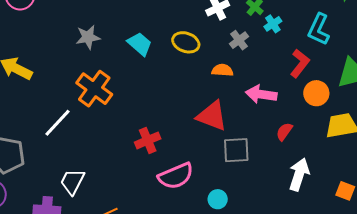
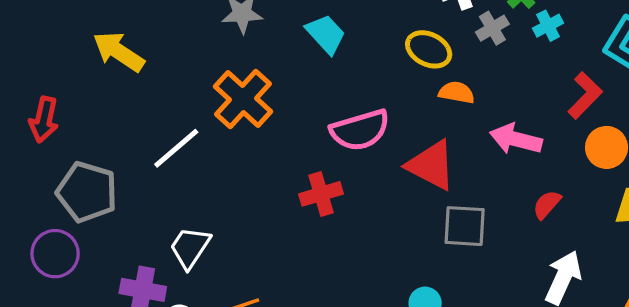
gray cross: (239, 40) -> (492, 28), moved
yellow ellipse: (186, 42) -> (429, 49), moved
pink semicircle: (176, 176) -> (360, 130), moved

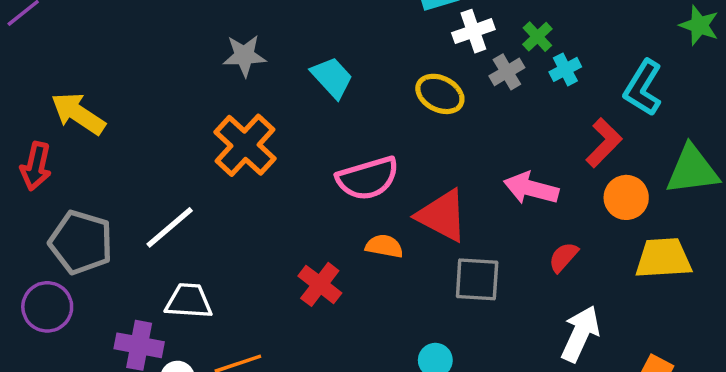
yellow arrow: (119, 52) -> (78, 114), moved
orange semicircle: (457, 93) -> (384, 246), moved
white line: (176, 148) -> (170, 227), moved
red cross: (321, 194) -> (320, 284), moved, turned -36
white trapezoid: (190, 248) -> (189, 301), turned 60

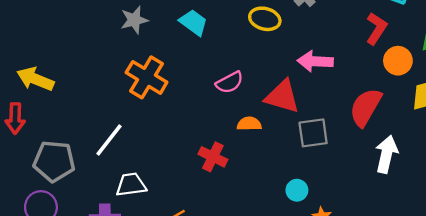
pink semicircle: (368, 178) -> (230, 82), size x0.7
pink arrow: (531, 188) -> (315, 61), moved
red semicircle: (563, 257) -> (366, 107), size x1.8

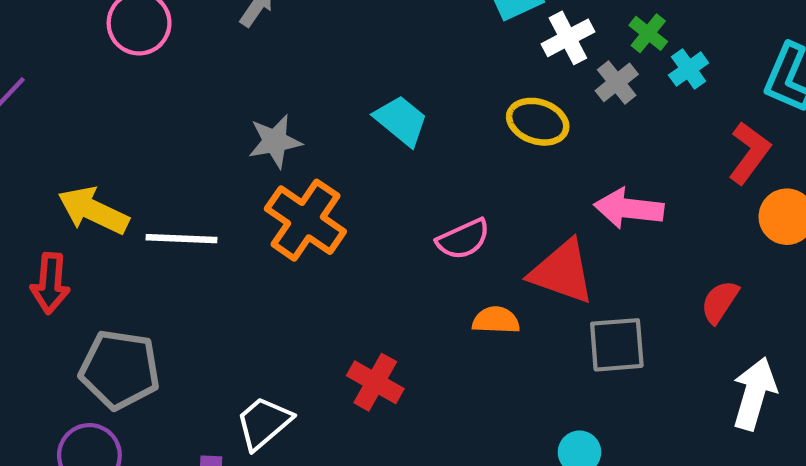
gray star: (134, 20) -> (275, 141), moved
red semicircle: (366, 107) -> (720, 302), size x0.6
white line: (109, 140) -> (181, 239), moved, turned 51
red cross: (213, 157) -> (375, 382), moved
white trapezoid: (131, 185) -> (264, 423), turned -36

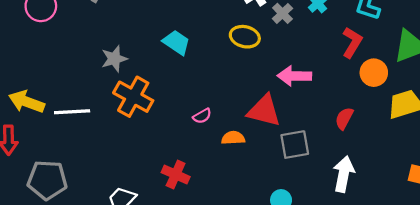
pink semicircle: (463, 239) -> (202, 116), moved, size x0.7
white arrow: (754, 394) -> (344, 174), moved

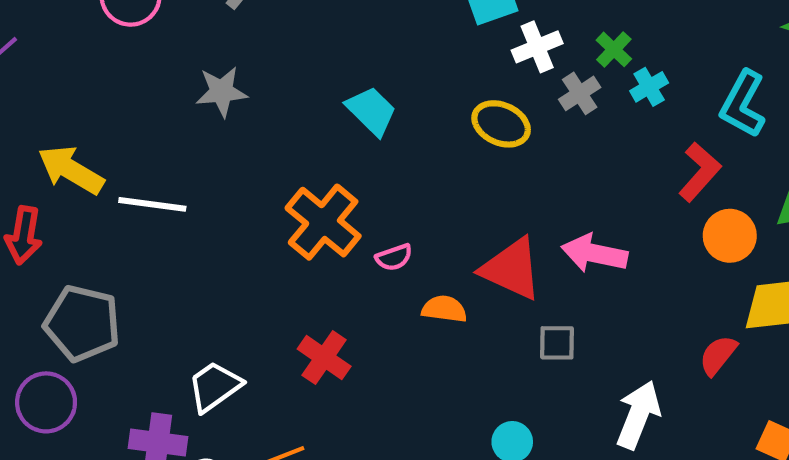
gray star: (114, 59) -> (222, 92), moved
pink arrow: (294, 76) -> (594, 253), moved
orange cross: (133, 97) -> (323, 222), moved
red semicircle: (344, 118) -> (718, 355), moved
gray square: (295, 145) -> (557, 343), size x0.7

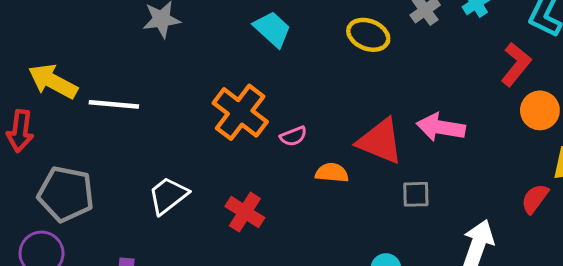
white trapezoid: (215, 387) -> (168, 196), moved

